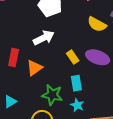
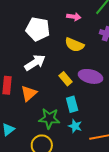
yellow semicircle: (97, 24) -> (74, 45), moved

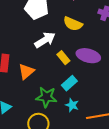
white arrow: (35, 63) -> (45, 40), moved
cyan rectangle: (72, 104) -> (69, 83), turned 63

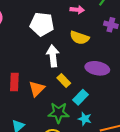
white arrow: (45, 40) -> (53, 56), turned -60
yellow rectangle: (63, 58) -> (64, 81), moved

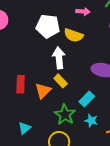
yellow semicircle: (79, 38) -> (74, 35), moved
yellow rectangle: (64, 81) -> (61, 81), moved
green star: (59, 113) -> (65, 115), turned 30

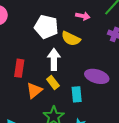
red rectangle: (21, 84) -> (19, 68), moved
cyan rectangle: (87, 99) -> (77, 94), moved, turned -56

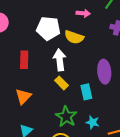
red rectangle: (19, 68) -> (24, 60), moved
purple ellipse: (97, 76) -> (104, 72), turned 75
orange triangle: (34, 90) -> (23, 96), moved

